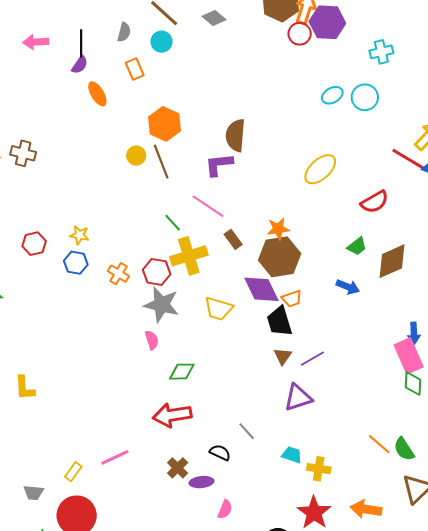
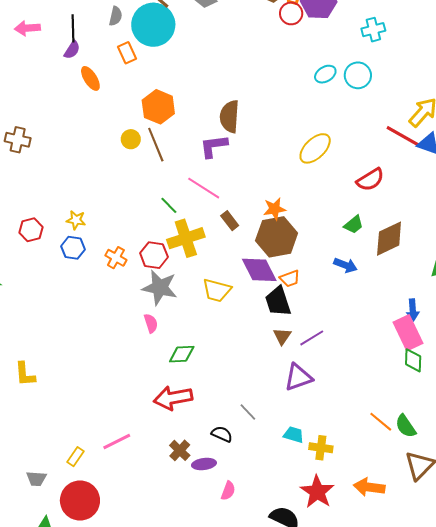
cyan circle: (162, 42) -> (153, 25), size x2.0

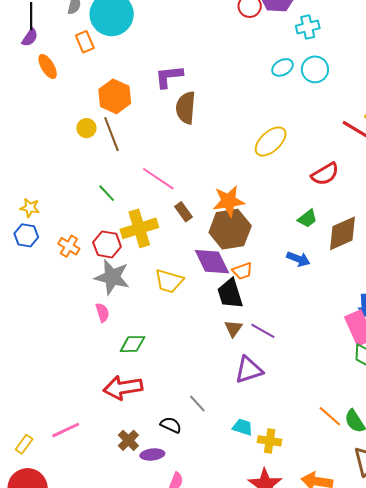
cyan cross: (373, 30) -> (308, 27), moved
purple L-shape: (214, 146) -> (169, 77), moved
green line: (169, 205) -> (107, 193), moved
orange star: (274, 209) -> (229, 201), size x1.4
purple line: (312, 338) -> (263, 331), turned 60

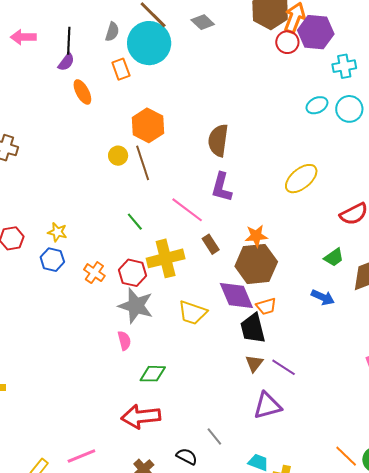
purple L-shape: (169, 77) -> (222, 187), moved, turned -72
orange star: (229, 201) -> (256, 236), size x0.7

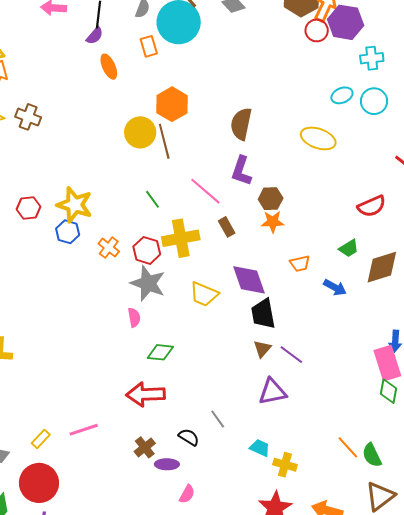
yellow circle: (118, 156) -> (140, 132), size x1.6
yellow ellipse: (301, 179) -> (318, 138), moved, turned 56
yellow star: (57, 232) -> (75, 205), size x1.8
brown hexagon: (256, 264) -> (271, 199), moved, size x0.6
orange trapezoid: (266, 306) -> (300, 264), moved

